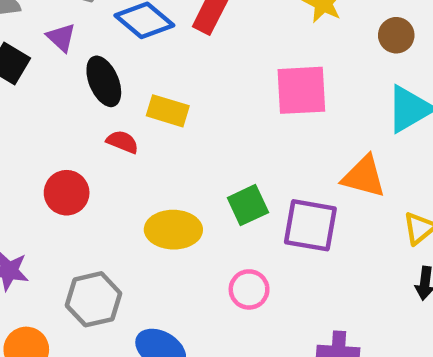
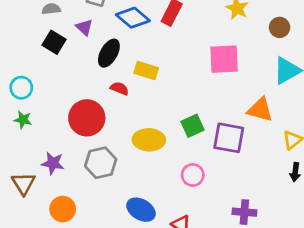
black ellipse: (104, 81) -> (109, 53), turned 52
red circle: (67, 193) -> (87, 118), size x1.4
gray hexagon: (93, 299) -> (101, 163), moved

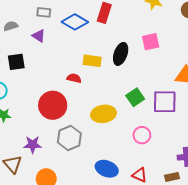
black square: (54, 42) -> (16, 62), moved, turned -30
black ellipse: (109, 53) -> (121, 54), moved
pink square: (224, 59) -> (151, 42), size x0.7

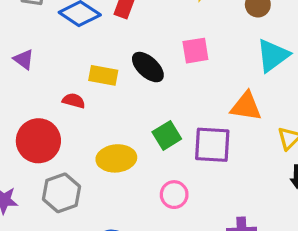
purple triangle: (39, 36) -> (24, 59), moved
black ellipse: (121, 54) -> (148, 67), turned -70

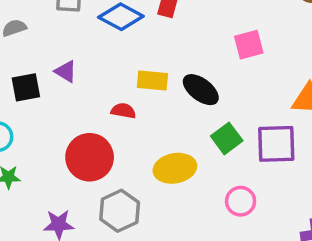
black ellipse: (148, 67) -> (201, 90), moved

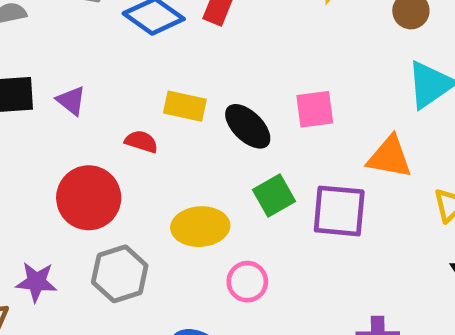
pink square: (249, 45) -> (315, 109), moved
purple triangle: (66, 71) -> (71, 101), moved
pink circle: (241, 201) -> (247, 282), moved

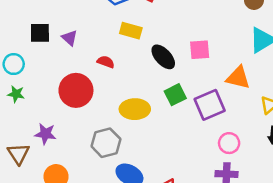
yellow rectangle: (185, 106) -> (131, 31), moved
purple square: (339, 211) -> (210, 105), turned -32
gray hexagon: (120, 274) -> (106, 143), moved
pink circle: (247, 282) -> (229, 143), moved

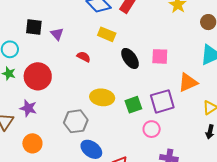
orange triangle: (238, 78) -> (188, 82), turned -45
red circle: (76, 90) -> (38, 76), moved
green square: (175, 95) -> (133, 105), moved
pink circle: (229, 143) -> (152, 129), moved

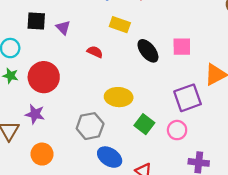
green square: (133, 105) -> (144, 124), moved, turned -30

